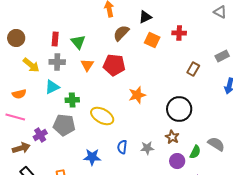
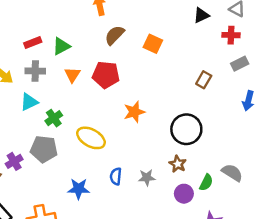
black triangle: (145, 17) -> (201, 15), moved
red cross: (179, 33) -> (231, 35), moved
red rectangle: (55, 39) -> (33, 43), turned 64
green triangle: (78, 42) -> (61, 46), turned 42
green cross: (72, 100) -> (54, 118), turned -32

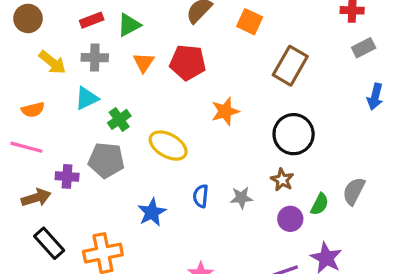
brown rectangle: (204, 80) -> (290, 66), moved, size x1.6
purple cross: (14, 161) -> (67, 176), turned 35
gray semicircle: (232, 173) -> (354, 191), turned -95
blue star: (79, 189) -> (152, 212), turned -30

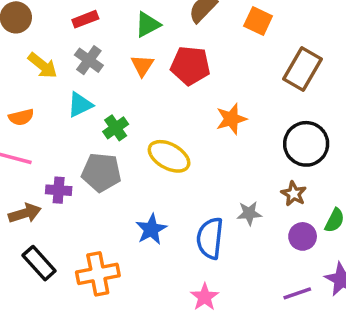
green triangle: (129, 25) -> (148, 25), moved
gray cross: (95, 58) -> (89, 60), turned 35
blue semicircle: (201, 196) -> (210, 238), moved, size x1.6

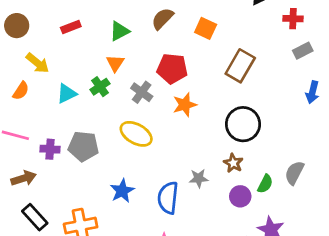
gray cross: (89, 60) -> (142, 92), moved
red pentagon: (190, 66) -> (172, 69), moved
orange semicircle: (21, 117) -> (21, 91), moved, turned -42
green cross: (116, 128) -> (100, 87), moved
purple cross: (59, 190) -> (50, 149), moved

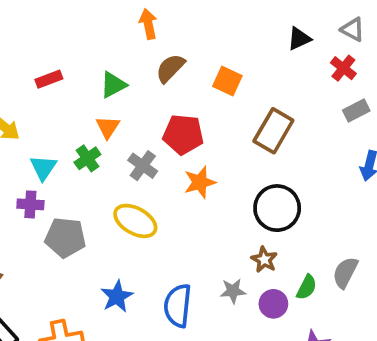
red cross: (293, 19) -> (343, 68), turned 36
cyan triangle: (67, 94) -> (43, 168), turned -30
purple cross: (50, 149) -> (30, 204), moved
gray star: (199, 178) -> (233, 291), moved

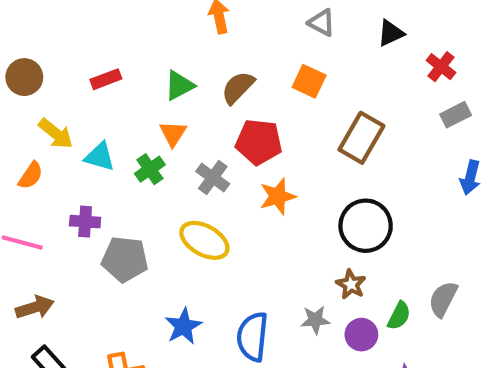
gray triangle: (353, 29) -> (322, 23), moved
brown semicircle: (170, 68) -> (238, 88), moved
cyan triangle: (43, 168) -> (100, 157), moved, turned -48

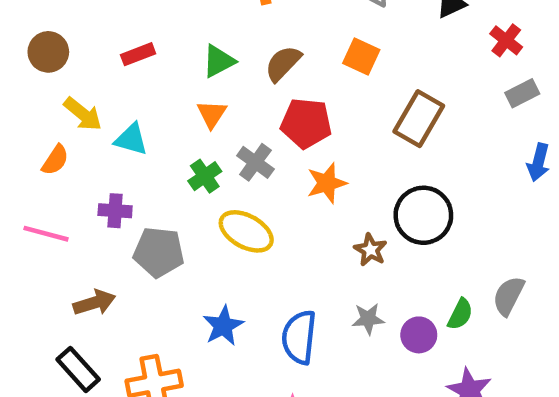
green cross: (150, 169) -> (205, 176), moved
brown star: (351, 284) -> (370, 250), moved
brown arrow: (35, 307) -> (94, 303), moved

